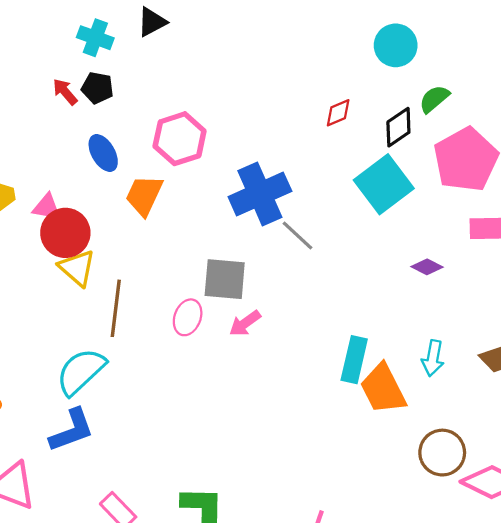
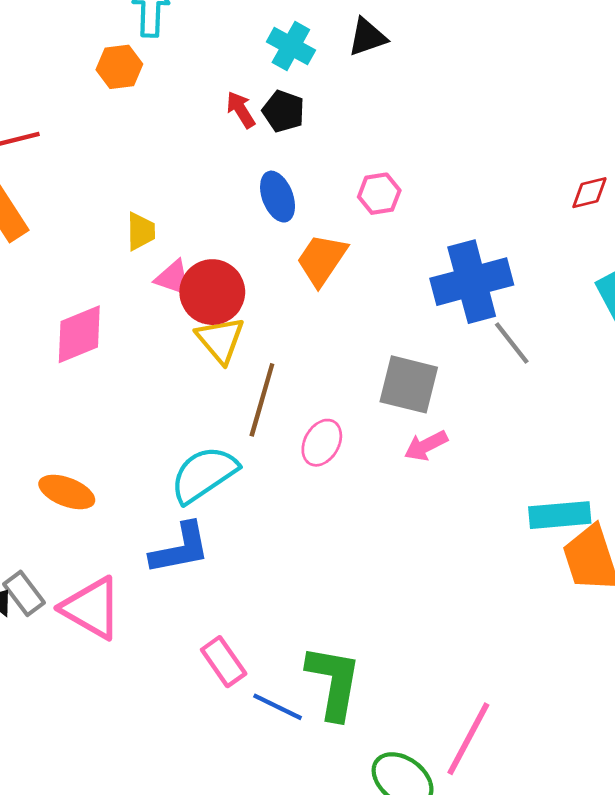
pink hexagon: (180, 139) -> (379, 194), size x0.6
pink triangle: (47, 207) -> (173, 278), moved
pink ellipse: (188, 317) -> (322, 443), moved
cyan rectangle: (354, 360) -> (560, 515), turned 63

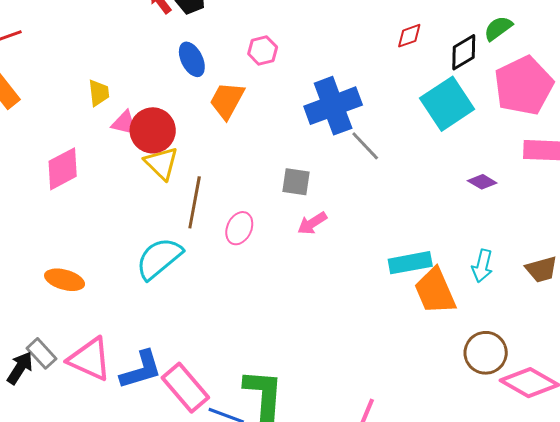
gray square: (409, 384) -> (296, 182), size x0.7
blue L-shape: (180, 549) -> (141, 370), moved
pink rectangle: (224, 662) -> (185, 388), size x1.4

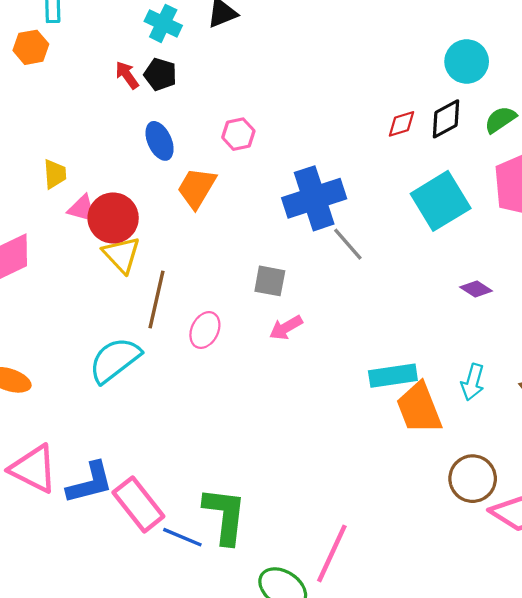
black diamond: (464, 52) -> (446, 119), moved

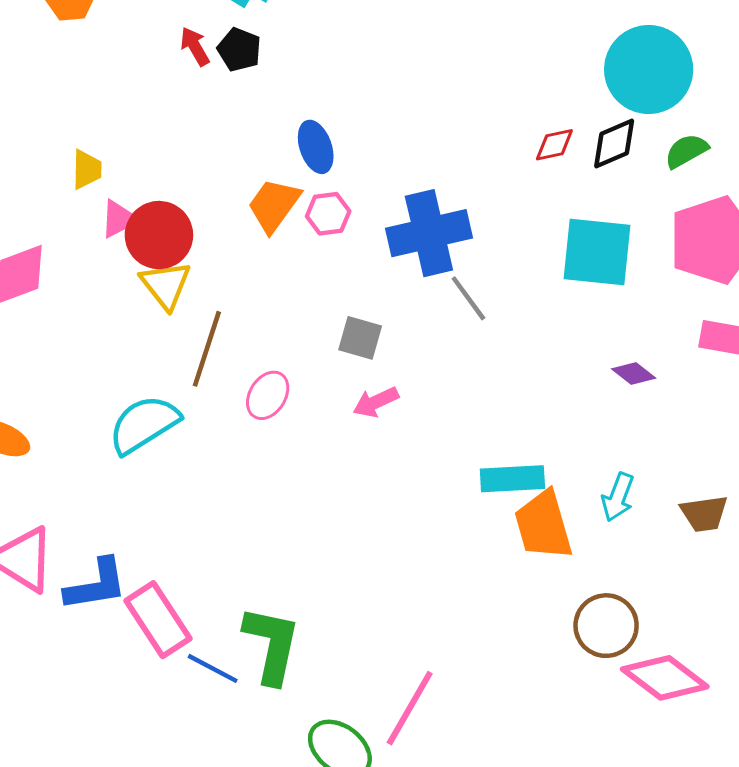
cyan circle: (467, 61) -> (649, 69), size x1.5
pink hexagon: (238, 134) -> (328, 214), moved
blue ellipse: (160, 141) -> (316, 147), moved
cyan square: (441, 201) -> (597, 252), turned 32
pink triangle: (82, 209) -> (119, 219), turned -48

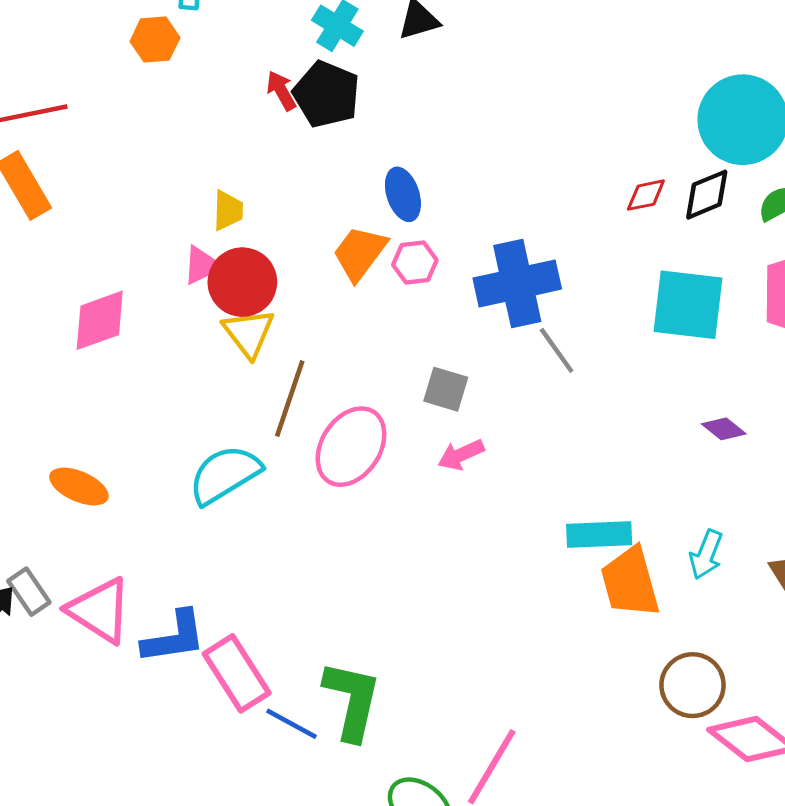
black pentagon: (239, 50) -> (326, 94), size x1.5
yellow trapezoid: (87, 169) -> (228, 211), moved
pink ellipse: (268, 395) -> (351, 447), size x1.6

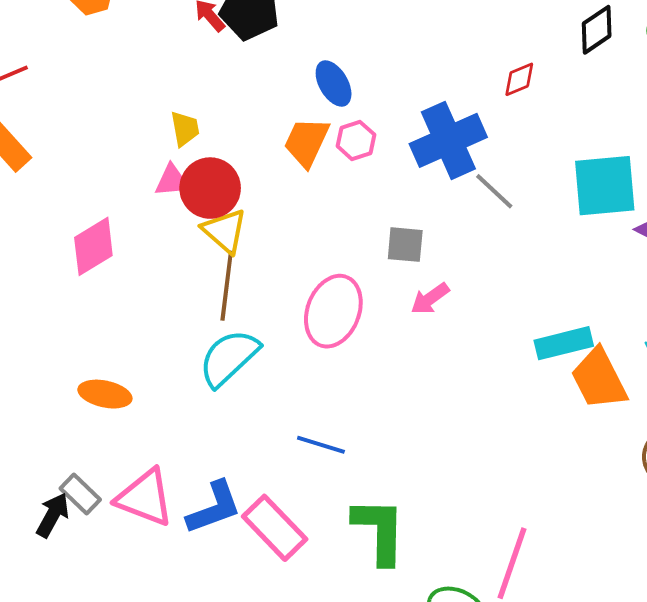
red diamond: (646, 195) -> (519, 79), moved
pink triangle: (202, 265) -> (172, 181), turned 33
cyan square: (688, 305) -> (605, 186), moved
brown line: (290, 398) -> (227, 286), moved
blue line: (292, 724) -> (321, 445), moved

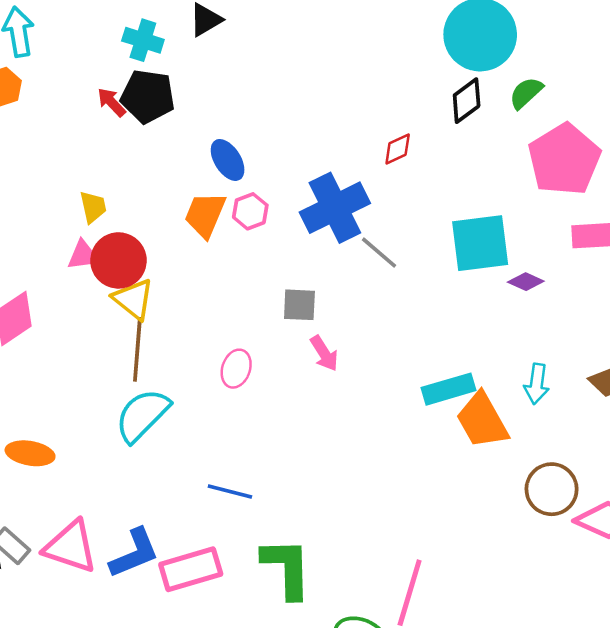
pink arrow: (430, 299) -> (324, 353), turned -84
pink ellipse: (333, 311) -> (236, 369), size x0.6
pink rectangle: (275, 528) -> (191, 569), turned -60

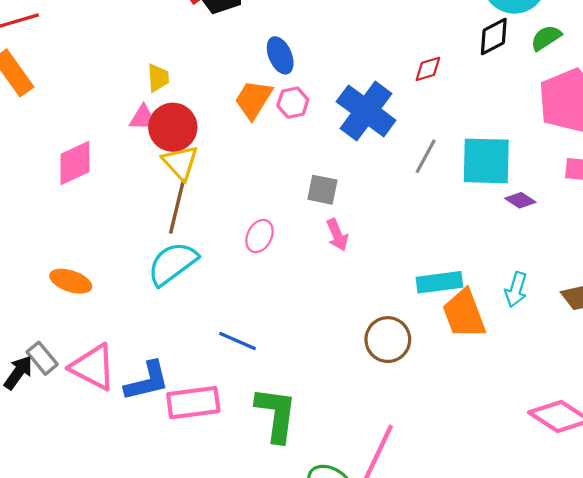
blue cross: (335, 208) -> (366, 111), turned -36
gray line: (379, 253) -> (426, 156), moved, turned 69
brown circle: (552, 489) -> (388, 340), moved

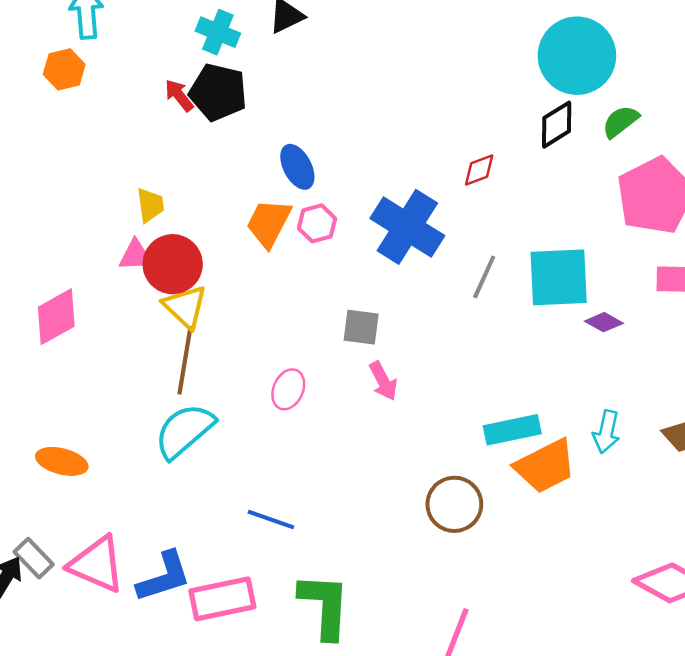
orange trapezoid: (464, 314) -> (545, 466), turned -92

